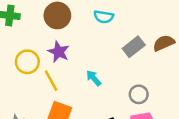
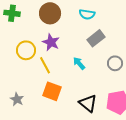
gray rectangle: (134, 47) -> (96, 38), moved
gray circle: (139, 94) -> (115, 63), moved

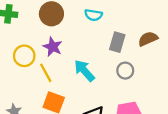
gray rectangle: (96, 38) -> (117, 42), moved, turned -36
cyan arrow: (79, 63) -> (84, 71), size x1.5

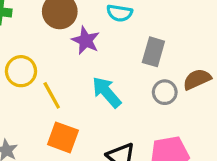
brown semicircle: (148, 39) -> (197, 79), moved
purple star: (53, 47) -> (86, 40), moved

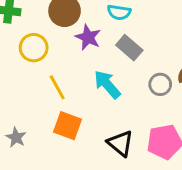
gray rectangle: (153, 52) -> (129, 48), moved, turned -65
yellow circle: (21, 71) -> (34, 48), moved

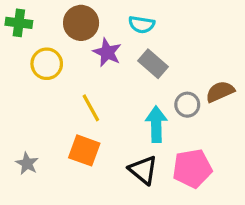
cyan arrow: (107, 84) -> (156, 124), moved, turned 40
yellow line: (57, 87) -> (91, 108), moved

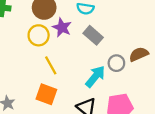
yellow circle: (47, 64) -> (39, 35), moved
cyan arrow: (156, 124) -> (95, 76), turned 40

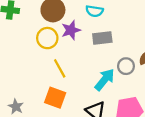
purple star: (62, 28) -> (71, 30), turned 30
gray rectangle: (93, 35) -> (102, 38), turned -48

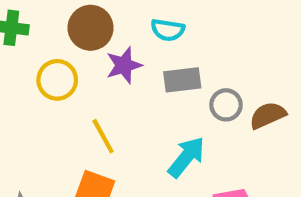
yellow circle: (47, 38) -> (57, 80), moved
gray circle: (126, 66) -> (226, 105), moved

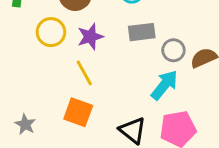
purple star: (124, 65) -> (90, 37), moved
cyan arrow: (186, 157) -> (164, 85), moved

